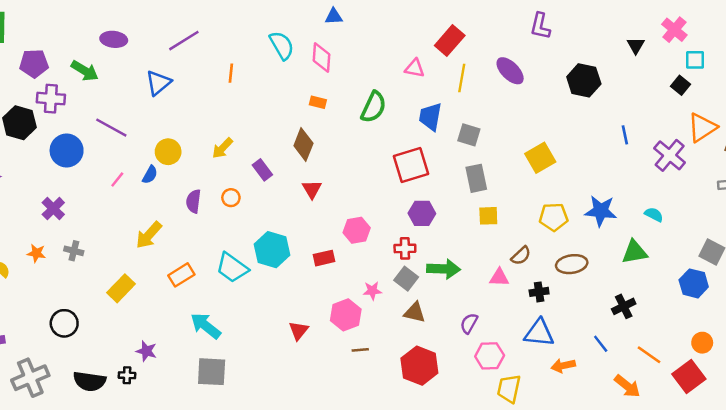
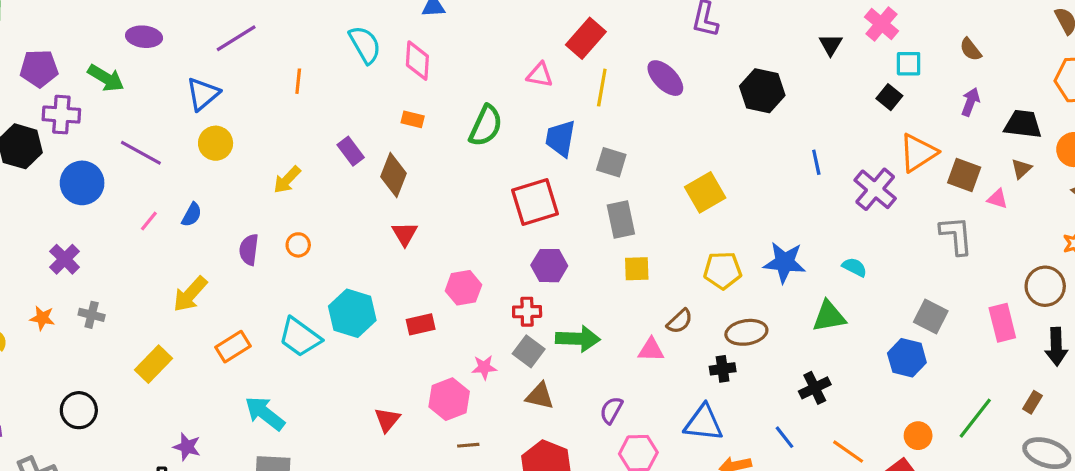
yellow circle: (168, 152) -> (216, 143), moved
purple rectangle: (262, 170) -> (351, 151), moved
black cross: (539, 292) -> (723, 369), moved

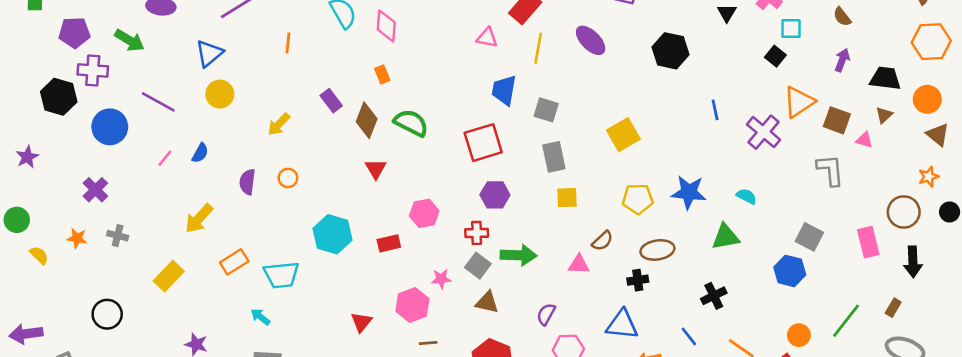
orange rectangle: (413, 119) -> (382, 74), turned 54
green semicircle: (486, 126) -> (411, 123), moved, turned -88
cyan trapezoid: (300, 337) -> (281, 275), moved, turned -42
cyan arrow: (265, 413) -> (260, 317), size x0.6

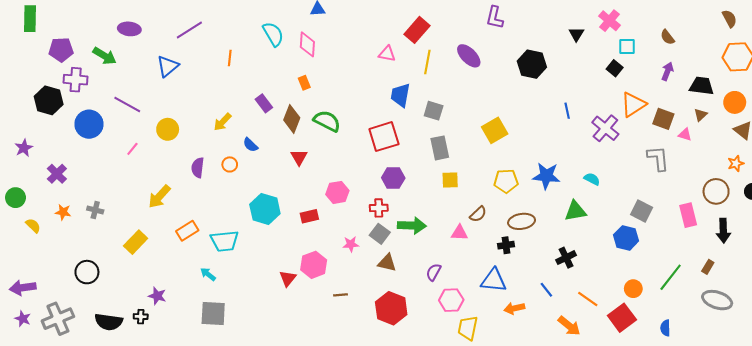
yellow circle: (220, 94) -> (168, 129), moved
blue semicircle: (200, 153) -> (250, 145), moved, turned 105
purple cross: (95, 190) -> (57, 174), moved
pink hexagon: (412, 305) -> (314, 265), moved

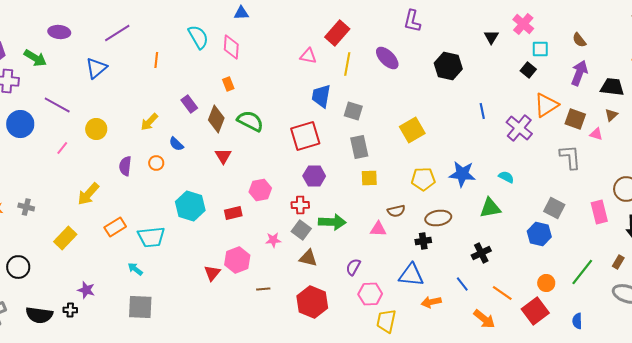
purple arrow: (667, 71) -> (579, 73), size x1.4
brown semicircle: (478, 214) -> (396, 211), turned 30

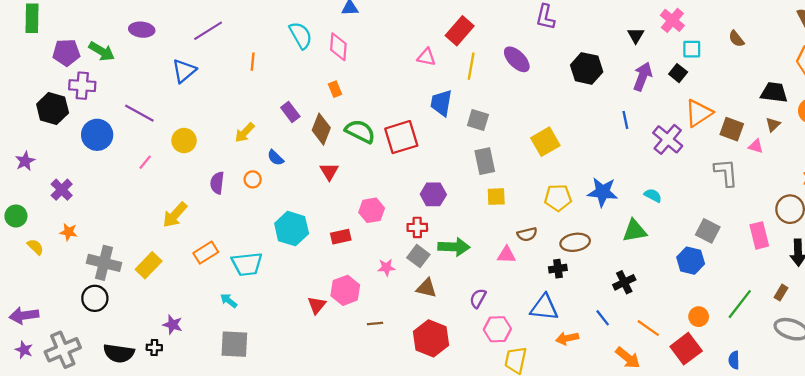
green arrow: (35, 58) -> (102, 51), moved
purple arrow: (579, 73) -> (643, 76), moved
red square: (305, 136) -> (401, 137), moved
gray cross: (26, 207) -> (104, 263), moved, size x1.8

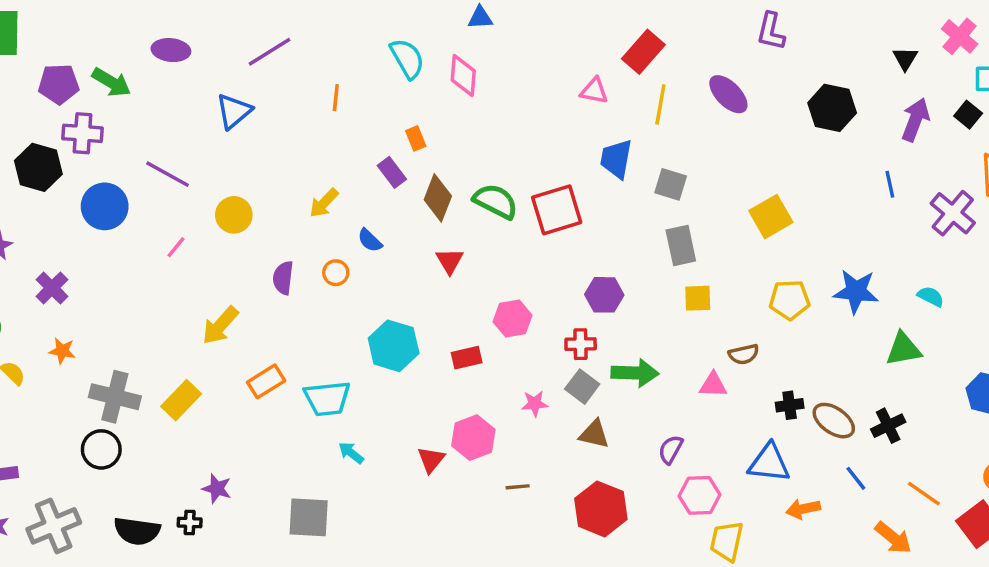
orange rectangle: (335, 89) -> (416, 138), moved
brown ellipse: (575, 242) -> (834, 421), moved, turned 44
cyan arrow: (229, 301) -> (351, 453), moved

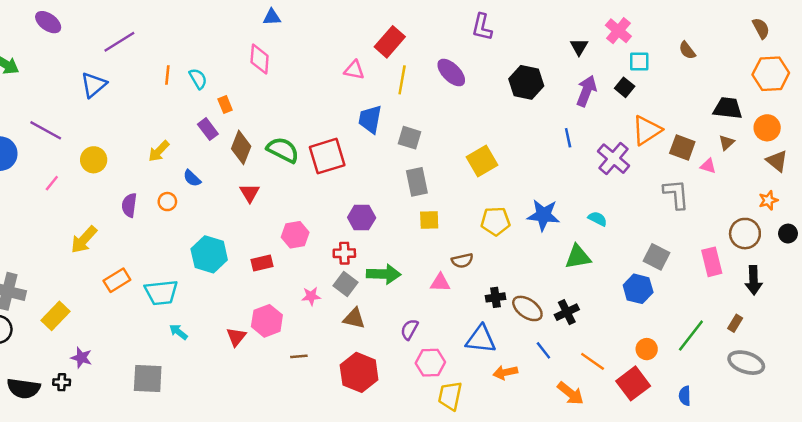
purple ellipse: (171, 50) -> (48, 22), moved, turned 30
cyan semicircle: (407, 59) -> (198, 79), moved, size x0.7
yellow rectangle: (181, 400) -> (56, 316), moved

